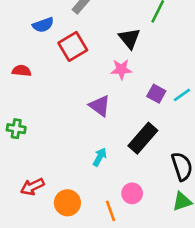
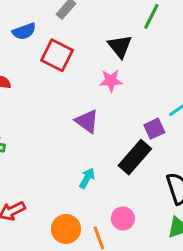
red square: (73, 46) -> (57, 55), turned -32
purple square: (156, 94) -> (154, 129), moved, turned 36
orange circle: (67, 203) -> (66, 229), moved

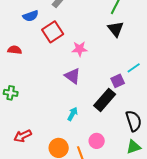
black triangle: (120, 46) -> (116, 29), moved
red square: (57, 55) -> (53, 32), turned 30
pink star: (111, 81) -> (80, 49), moved

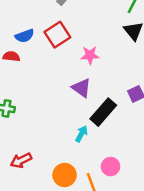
blue semicircle: (31, 16) -> (25, 36), moved
black rectangle: (105, 100) -> (103, 112), moved

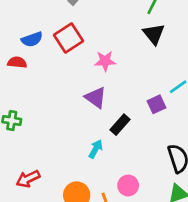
black rectangle: (103, 112) -> (120, 125), size x0.7

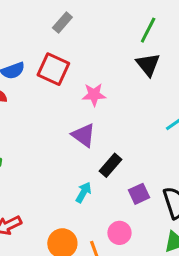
red square: (69, 38) -> (53, 69), turned -32
purple square: (157, 104) -> (139, 194), moved

